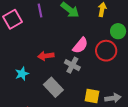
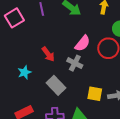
red arrow: (46, 56) -> (48, 54), turned -119

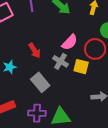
yellow square: (95, 94) -> (81, 67), moved

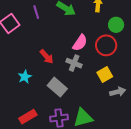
yellow square: (81, 67) -> (105, 74), moved, turned -35

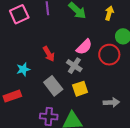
yellow square: (105, 74) -> (80, 89), moved
red rectangle: (28, 117) -> (12, 96), moved

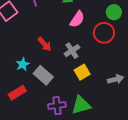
pink semicircle: (84, 47) -> (77, 19), moved
gray cross: (74, 66) -> (72, 51), turned 35
gray rectangle: (53, 86) -> (43, 75), moved

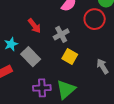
yellow square: (82, 72) -> (70, 57), turned -35
gray arrow: (116, 79) -> (102, 66), turned -112
green triangle: (81, 105) -> (66, 89), turned -30

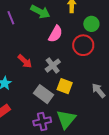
gray rectangle: (31, 57) -> (44, 94), moved

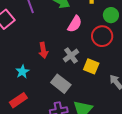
red arrow: (25, 61) -> (43, 50), turned 35
yellow square: (65, 86) -> (91, 66), moved

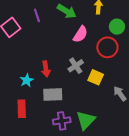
red arrow: (43, 50) -> (46, 69), moved
gray rectangle: (61, 84) -> (53, 94), moved, turned -42
red rectangle: (18, 100) -> (22, 109), turned -60

